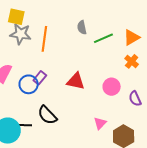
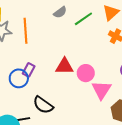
gray semicircle: (82, 27) -> (60, 12), turned -104
pink circle: (112, 87) -> (86, 73), moved
pink triangle: (100, 123) -> (102, 90), moved, size x1.5

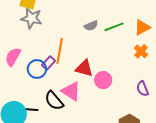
gray semicircle: (60, 12) -> (91, 26), moved
orange line: (26, 31) -> (60, 51), moved
pink triangle: (102, 90) -> (71, 91), moved, turned -45

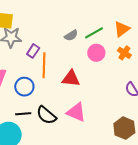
purple rectangle: (48, 63) -> (33, 51), moved
pink circle: (103, 80) -> (96, 53), moved
pink triangle: (71, 91) -> (76, 112), moved
black line: (30, 110) -> (23, 114), moved

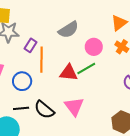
green line: (94, 33) -> (86, 68), moved
gray semicircle: (71, 35) -> (68, 30), size x1.5
pink triangle: (76, 112) -> (74, 106), turned 30

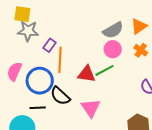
gray semicircle: (68, 30) -> (113, 30), moved
blue circle: (22, 81) -> (40, 81), size x1.4
black semicircle: (44, 110) -> (60, 96), moved

